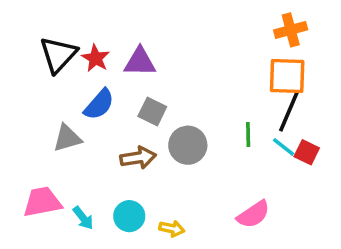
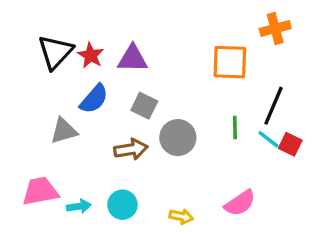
orange square: (287, 76) -> (230, 62), moved
cyan arrow: (83, 218) -> (79, 206), turned -60
yellow arrow: (172, 229) -> (181, 216), moved

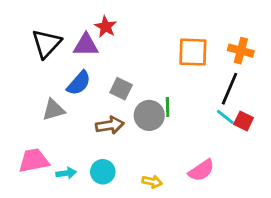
orange cross: (275, 28) -> (241, 51), moved, turned 30
red star: (91, 55) -> (106, 27), moved
purple triangle: (133, 59) -> (86, 45), moved
green line: (235, 127) -> (168, 107), moved

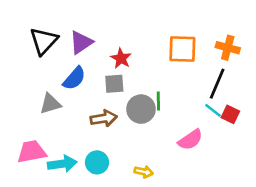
red star: (106, 27) -> (121, 58), moved
purple triangle: (86, 45) -> (81, 42), turned -35
gray square: (121, 89) -> (114, 84), turned -30
pink semicircle: (201, 170) -> (190, 140), moved
cyan arrow: (66, 173) -> (62, 164), size x1.5

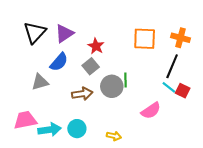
gray square: (114, 84) -> (91, 66), turned -35

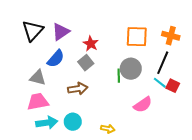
gray triangle: (40, 82) -> (38, 78), turned 30
gray circle: (112, 86) -> (131, 69), moved
pink trapezoid: (25, 120) -> (38, 102), moved

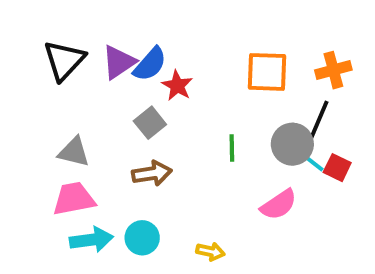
orange cross: (171, 36) -> (333, 70), turned -30
blue semicircle: (56, 59) -> (150, 64), moved
gray square: (86, 63) -> (150, 123), moved
gray circle: (131, 69) -> (292, 144), moved

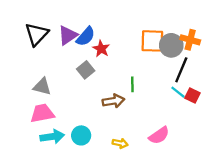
orange cross: (333, 70) -> (190, 40), turned 30
gray circle: (292, 144) -> (171, 45), moved
brown arrow: (152, 173) -> (113, 101), moved
pink semicircle: (279, 205) -> (159, 135), moved

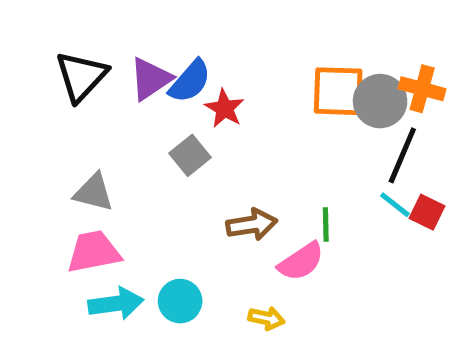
green line: (132, 84) -> (326, 225), moved
pink semicircle: (159, 135) -> (301, 262), moved

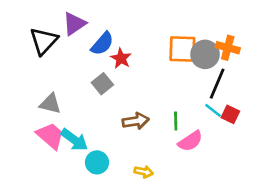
purple triangle: (150, 79) -> (74, 24), moved
pink trapezoid: (94, 252) -> (50, 136), turned 52
pink semicircle: (301, 262) -> (190, 141), moved
cyan arrow: (116, 304) -> (74, 140), moved, turned 44

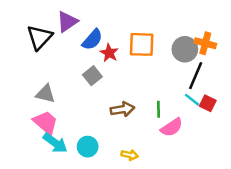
orange square: (182, 49) -> (142, 44), moved
cyan arrow: (74, 140) -> (55, 143), moved

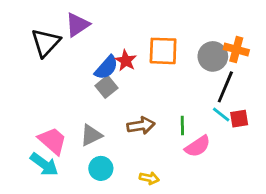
blue semicircle: (92, 40) -> (106, 67), moved
gray triangle: (46, 94) -> (91, 135), moved, turned -40
red square: (208, 103) -> (239, 119), turned -35
cyan arrow: (55, 143) -> (44, 164), moved

